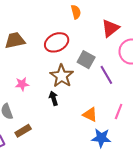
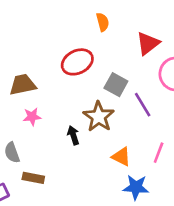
brown trapezoid: (15, 40) -> (23, 85), moved
brown star: (62, 76) -> (99, 117), moved
brown rectangle: (23, 131) -> (33, 178), turned 42

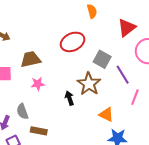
pink line: (159, 153) -> (135, 97), moved

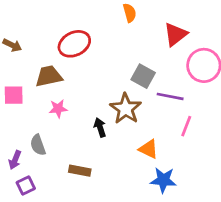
red ellipse: (73, 42) -> (74, 44), moved
purple line: (123, 75) -> (170, 96), turned -48
brown rectangle: (39, 131) -> (80, 171), moved

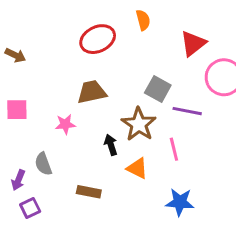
red ellipse: (74, 44) -> (98, 39), moved
brown trapezoid: (49, 76) -> (92, 92), moved
pink line: (186, 126) -> (174, 149), moved, turned -35
orange triangle: (149, 149) -> (137, 168), moved

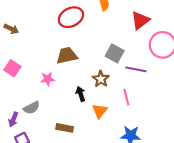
pink square: (17, 110) -> (12, 68), turned 35
brown star: (139, 124) -> (101, 79), size x0.7
gray semicircle: (43, 164) -> (32, 108), turned -98
orange triangle: (137, 168) -> (100, 111), turned 42

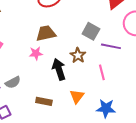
pink star: (48, 79) -> (36, 53), moved
black arrow: (81, 94) -> (59, 69), size x1.5
orange triangle: (100, 111) -> (77, 96), moved

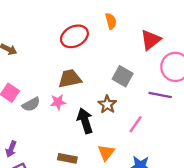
purple line: (111, 46) -> (160, 95), moved
pink line: (102, 72) -> (135, 124), turned 49
gray semicircle: (13, 82) -> (31, 104), moved

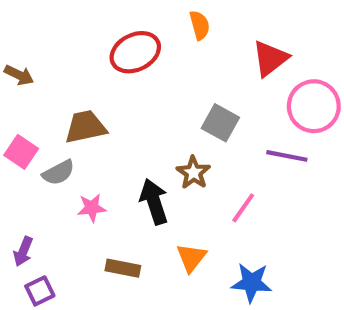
brown trapezoid: (70, 79) -> (85, 127), moved
pink star: (58, 102) -> (92, 208), moved

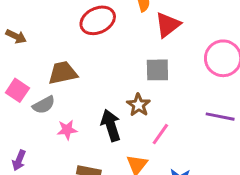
red triangle: (270, 58) -> (168, 25), moved
gray square: (220, 123) -> (157, 70), turned -30
purple line: (287, 156) -> (220, 117), moved
pink line: (243, 208) -> (160, 134), moved

